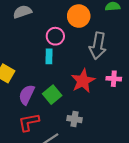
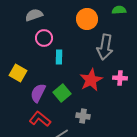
pink circle: (55, 36) -> (44, 38), moved
red L-shape: (29, 122) -> (40, 119), turned 50

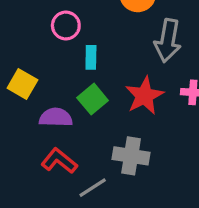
purple semicircle: (38, 93) -> (56, 117), turned 66
green square: (62, 93) -> (93, 99), moved
gray cross: (83, 116) -> (131, 156), size x1.5

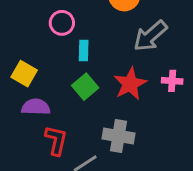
gray arrow: (168, 41) -> (150, 36), turned 39
purple semicircle: (56, 117) -> (36, 107), moved
red L-shape: (59, 161) -> (56, 140), turned 64

